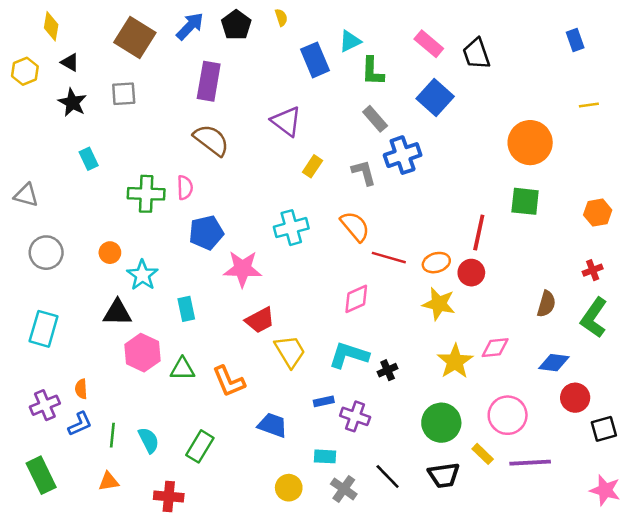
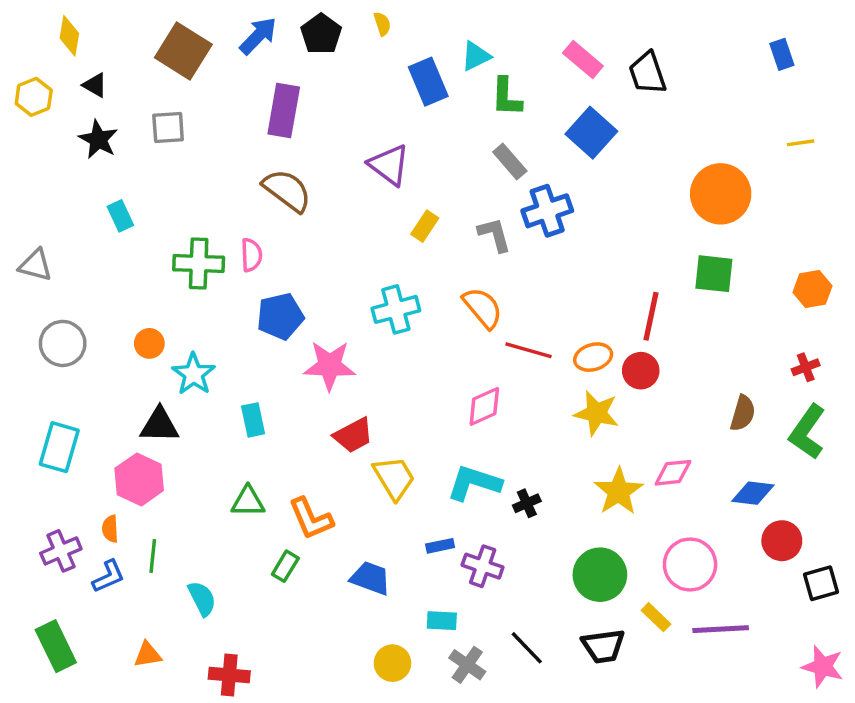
pink hexagon: (142, 353) -> (139, 479), moved
green line: (112, 435) -> (153, 556), moved
green rectangle: (200, 446) -> (285, 566), moved, size x0.7

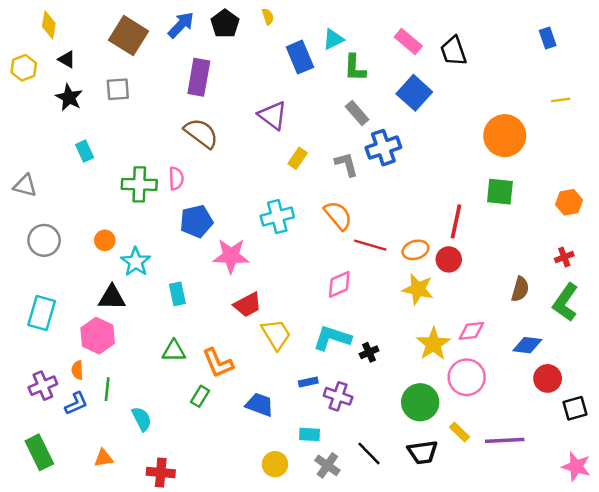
pink circle: (690, 564) -> (467, 377), moved

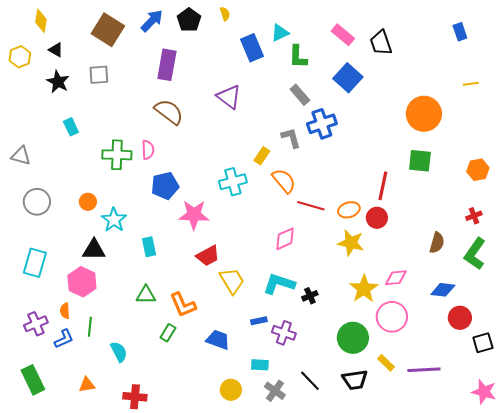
yellow rectangle: (298, 158) -> (262, 156), moved

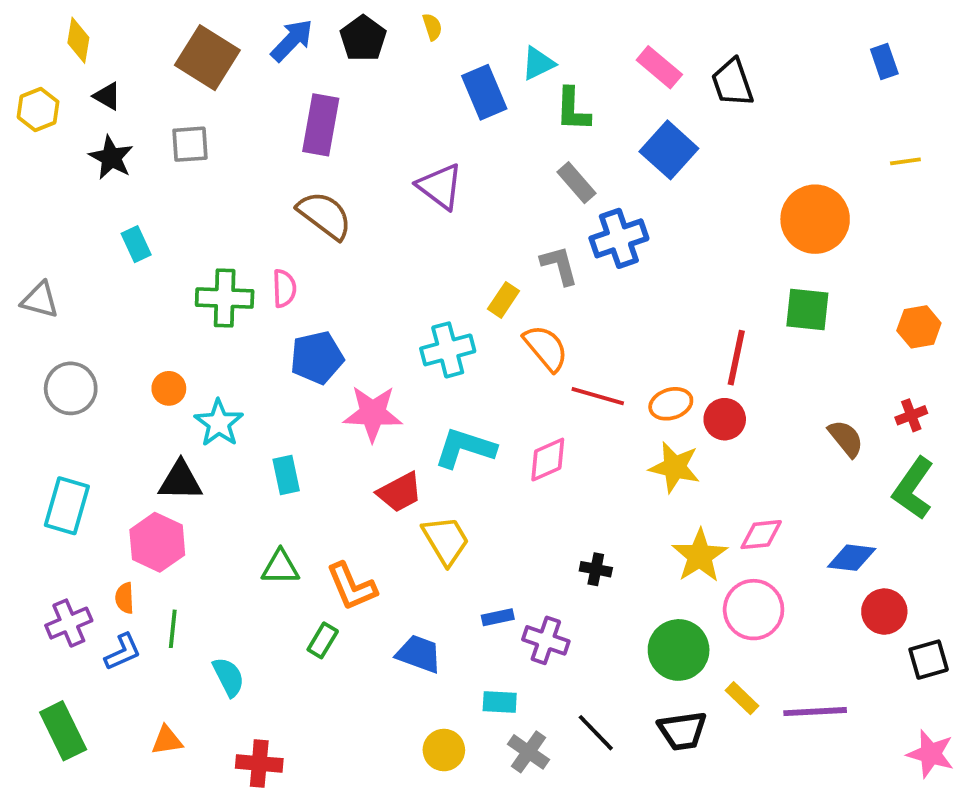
brown semicircle: (437, 243) -> (846, 438), moved, turned -55
cyan L-shape: (279, 284) -> (465, 448), moved
black cross: (310, 296) -> (596, 569), turned 35

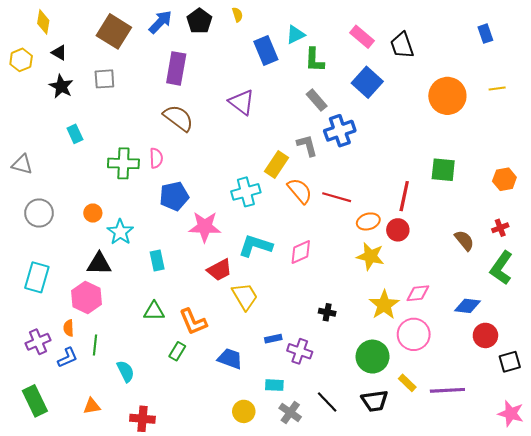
orange circle: (815, 219) -> (447, 96), moved
yellow rectangle: (504, 300) -> (276, 164), size x1.4
red line: (598, 396) -> (337, 197), moved

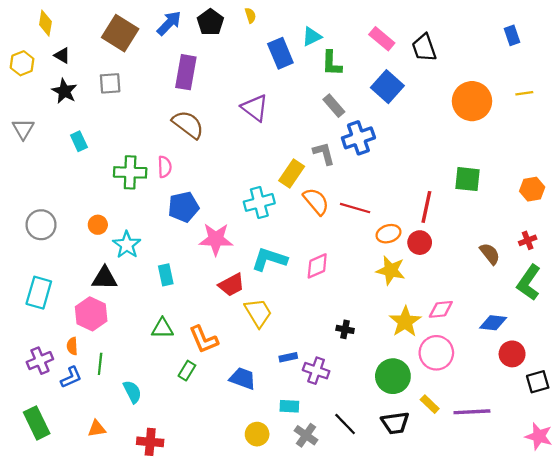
gray triangle: (22, 164) -> (23, 129), moved, turned 45

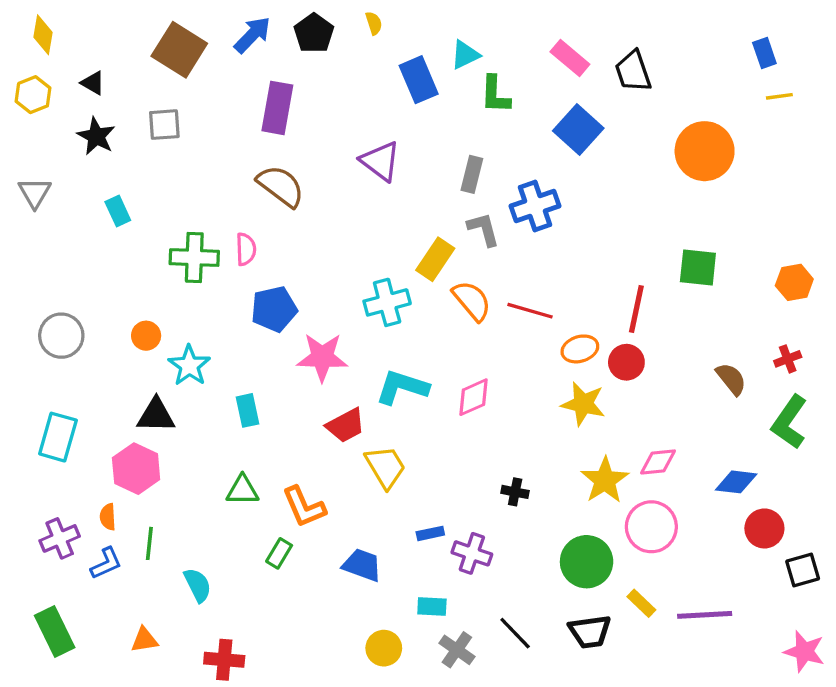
yellow diamond: (45, 23) -> (43, 35), moved
yellow line: (524, 93) -> (779, 96), moved
gray rectangle: (334, 106) -> (472, 174), moved, turned 55

